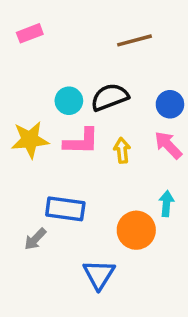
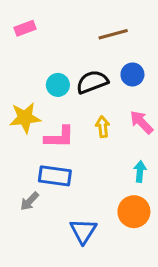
blue circle: (170, 104) -> (132, 74), moved
pink L-shape: (81, 142) -> (59, 137), moved
orange circle: (136, 230) -> (134, 212), moved

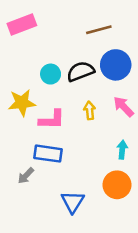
pink rectangle: (25, 28) -> (22, 25), size x1.5
blue circle: (132, 74) -> (116, 65), size x1.5

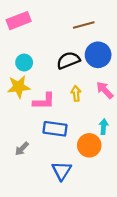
cyan circle: (51, 74) -> (24, 63), moved
blue rectangle: (48, 154) -> (55, 129), moved
orange circle: (117, 185) -> (89, 145), moved

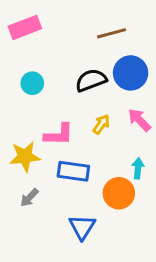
yellow star: (19, 87) -> (25, 157), moved
yellow arrow: (76, 93) -> (101, 124), turned 40

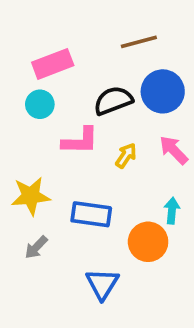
pink rectangle: (25, 27) -> (53, 64), moved
pink L-shape: (59, 135) -> (80, 141), moved

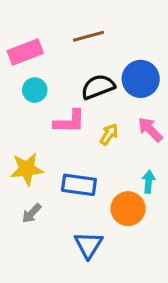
brown line: (139, 42) -> (88, 36), moved
pink rectangle: (53, 64) -> (25, 52), moved

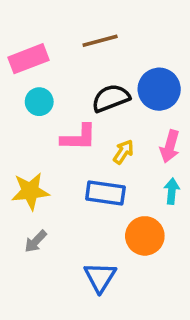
pink arrow: (150, 130) -> (170, 146), turned -120
cyan arrow: (149, 182) -> (172, 191), moved
blue rectangle: (79, 185) -> (105, 193), moved

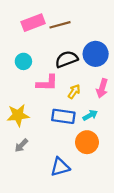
pink rectangle: (28, 59) -> (33, 23), moved
cyan arrow: (172, 191) -> (90, 115), moved, turned 56
blue triangle: (100, 277) -> (60, 167), turned 42

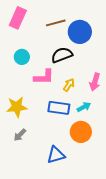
pink rectangle: (33, 23) -> (18, 18), moved, turned -45
blue circle: (96, 54) -> (80, 32), moved

